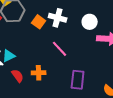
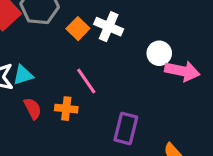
white circle: (90, 22) -> (159, 53), moved
pink line: (60, 49) -> (86, 81), moved

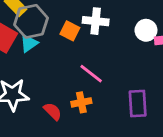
cyan triangle: (23, 75) -> (29, 43), moved

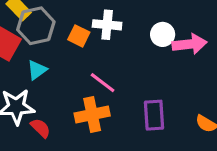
cyan triangle: (29, 43) -> (37, 70), moved
orange cross: (81, 102) -> (92, 115), size x1.5
red semicircle: (53, 111) -> (40, 128), moved

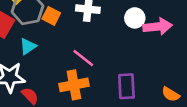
orange square: (79, 36) -> (51, 16), moved

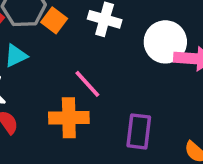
white circle: (135, 18) -> (165, 42), size x1.5

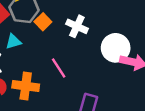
orange cross: (69, 118) -> (26, 86), moved

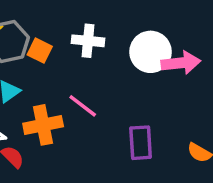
orange cross: (26, 86) -> (43, 125), moved

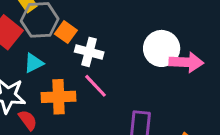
white cross: (88, 41) -> (89, 52), moved

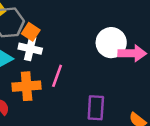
white cross: (89, 52) -> (30, 49), moved
pink line: (95, 86) -> (57, 76), turned 65

